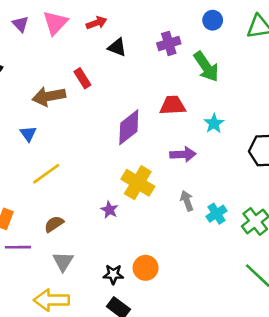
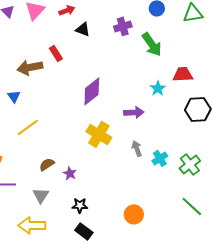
red trapezoid: (173, 105) -> (183, 74), moved
purple star: (109, 210) -> (70, 173), moved
brown semicircle: (54, 224) -> (47, 164), moved
orange circle: (146, 268) -> (134, 214), moved

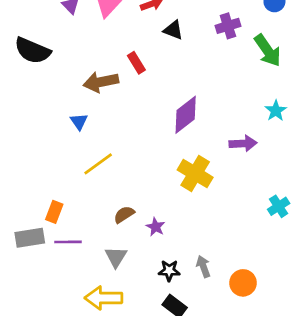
gray arrow: (137, 148) -> (203, 266), moved

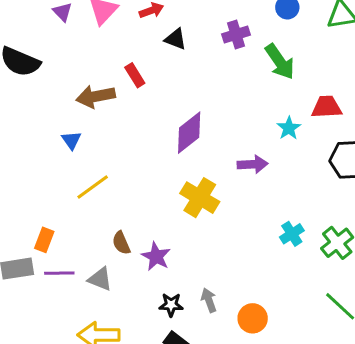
brown semicircle: (124, 215) -> (121, 243), turned -80
purple star: (156, 227) -> (156, 256), size x1.4
gray triangle: (116, 257) -> (100, 279), moved, turned -40

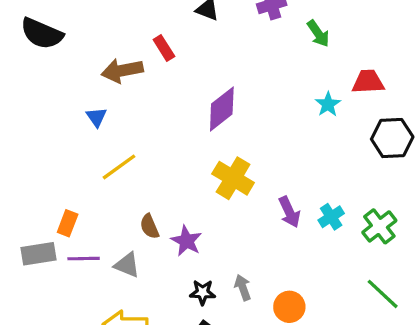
green arrow: (280, 62) -> (318, 34), size x0.7
purple arrow: (253, 164) -> (289, 212), moved, turned 68

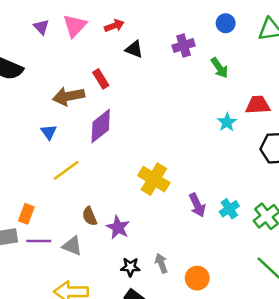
purple diamond: (222, 109) -> (101, 126), moved

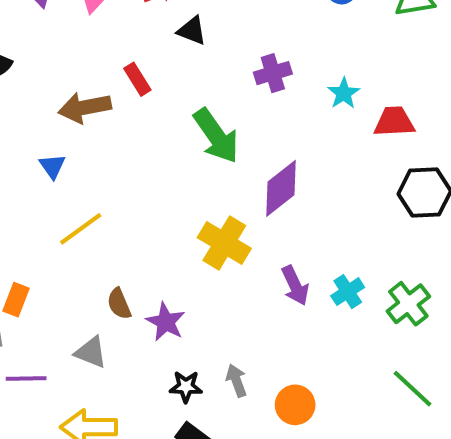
purple cross: (184, 46) -> (273, 73), moved
green arrow: (219, 68) -> (216, 136), moved, size x1.6
cyan star: (227, 122) -> (344, 93), moved
purple diamond: (101, 126) -> (281, 188), moved
purple line: (39, 241) -> (26, 379), moved

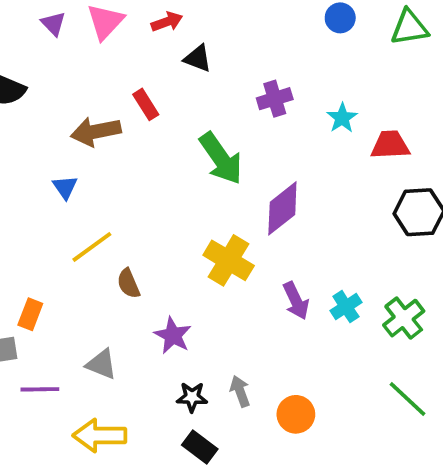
brown semicircle: (119, 304) -> (128, 283), moved

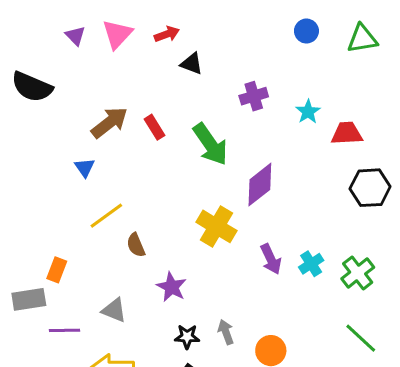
red rectangle: (146, 104) -> (154, 127), moved
brown arrow: (96, 131) -> (109, 123), turned 153

